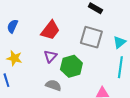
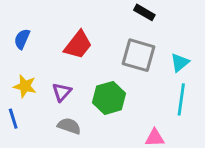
purple triangle: (50, 56) -> (62, 92), moved
gray semicircle: (53, 85) -> (69, 126), moved

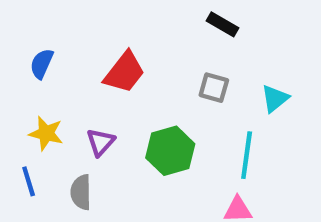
gray square: (138, 55) -> (214, 88), size x0.6
cyan line: (181, 99) -> (247, 155), moved
gray semicircle: (69, 126) -> (81, 192), moved, turned -110

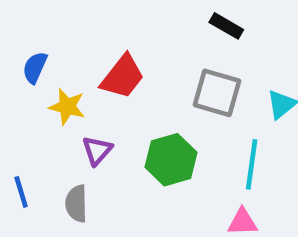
gray square: (214, 88) -> (217, 93), size x1.5
yellow star: (46, 133) -> (67, 107), moved

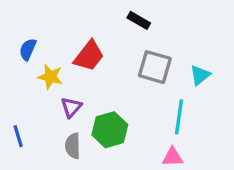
black rectangle: (226, 26) -> (139, 20), moved
green hexagon: (171, 160) -> (110, 130), moved
gray semicircle: (76, 204) -> (73, 146), moved

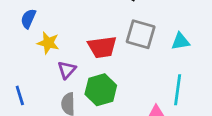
red trapezoid: (89, 56) -> (102, 47), moved, turned 44
cyan triangle: (200, 75) -> (180, 41), turned 30
cyan line: (179, 117) -> (178, 90), moved

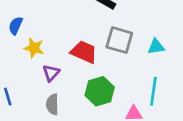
red trapezoid: (102, 47) -> (84, 52), turned -148
green hexagon: (101, 90) -> (100, 91), moved

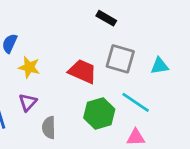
purple triangle: (51, 73) -> (28, 102), moved
cyan line: (153, 91) -> (136, 102), moved, turned -64

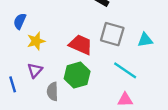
yellow star: (29, 67) -> (36, 41), turned -30
green hexagon: (99, 114) -> (77, 75), moved

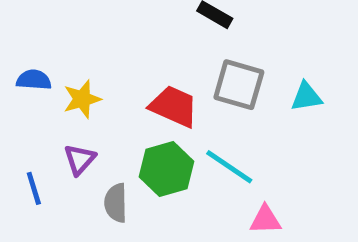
blue semicircle: (20, 21) -> (34, 80), moved, turned 70
cyan line: (125, 70) -> (229, 167), moved

